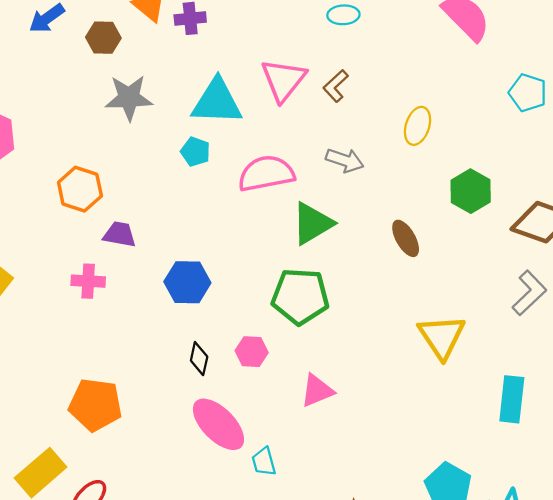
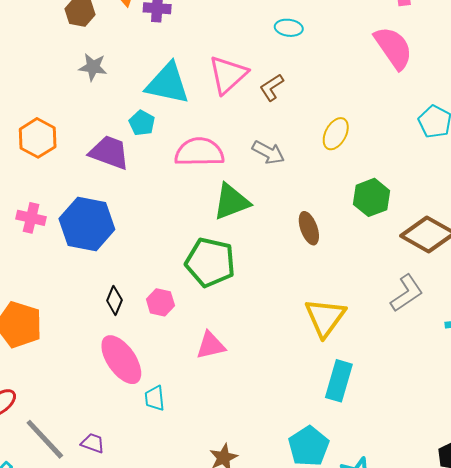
gray star: (129, 98) -> (93, 67), size x0.7
purple trapezoid: (119, 234) -> (109, 152), moved, size x1.4
blue hexagon: (187, 282) -> (87, 224), moved, size x1.4
cyan rectangle: (512, 399) -> (339, 381), moved

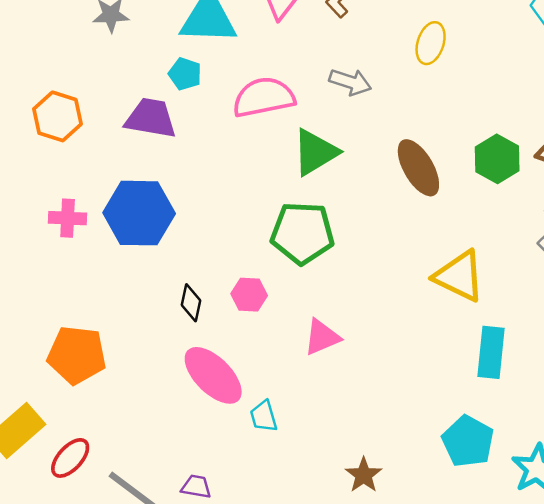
green hexagon: (371, 197) -> (497, 159), moved
brown ellipse: (309, 228) -> (418, 168), size x1.4
yellow triangle: (325, 318) -> (459, 276), turned -30

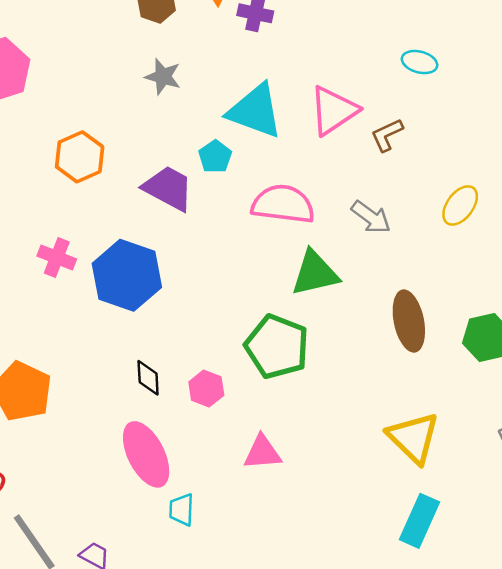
black diamond: (191, 303) -> (148, 378), turned -33

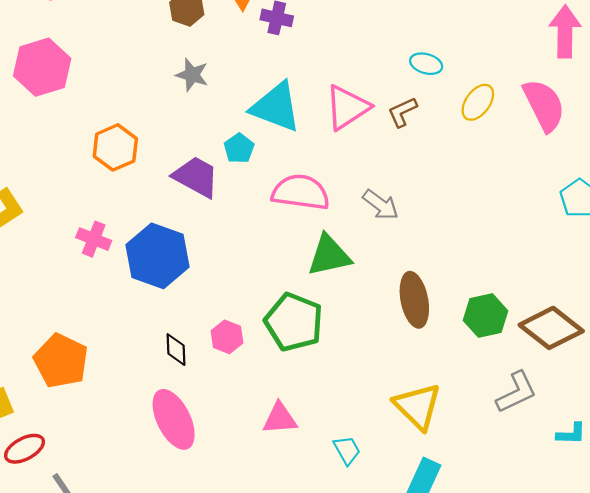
brown L-shape: (387, 135) -> (402, 112), moved
yellow ellipse: (460, 205) -> (478, 102), moved
pink hexagon: (206, 389) -> (227, 337), moved
cyan trapezoid: (181, 510) -> (347, 450), moved, turned 148

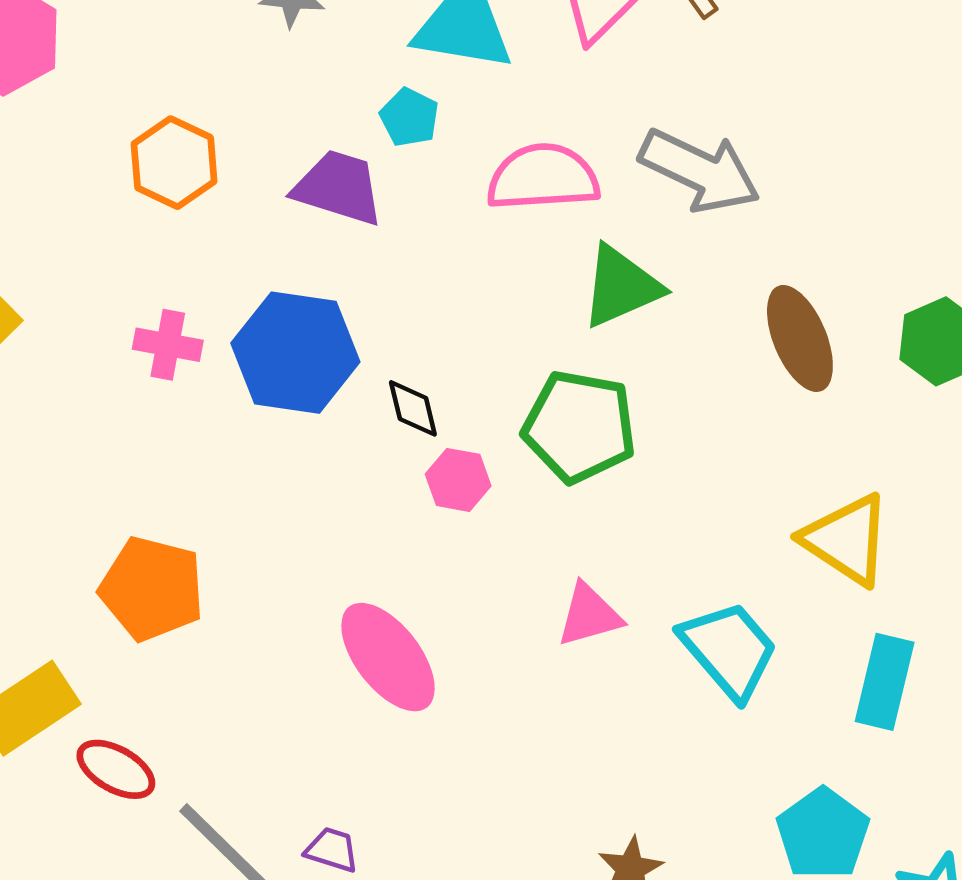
gray arrow: (381, 205) -> (700, 171), size x1.6
black diamond: (176, 350) -> (413, 408), moved
red ellipse: (25, 449) -> (116, 769), turned 69
cyan trapezoid: (347, 450) -> (729, 650), size x1.8

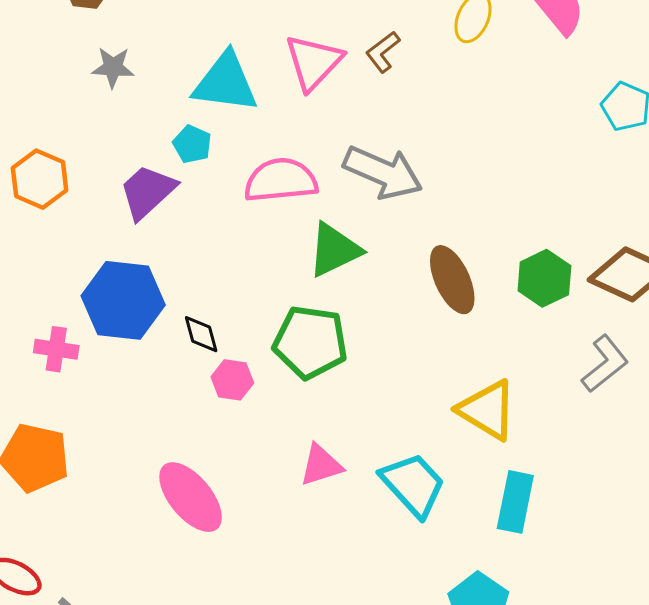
purple trapezoid: (338, 188) -> (148, 192), turned -58
pink cross: (168, 345) -> (56, 349), moved

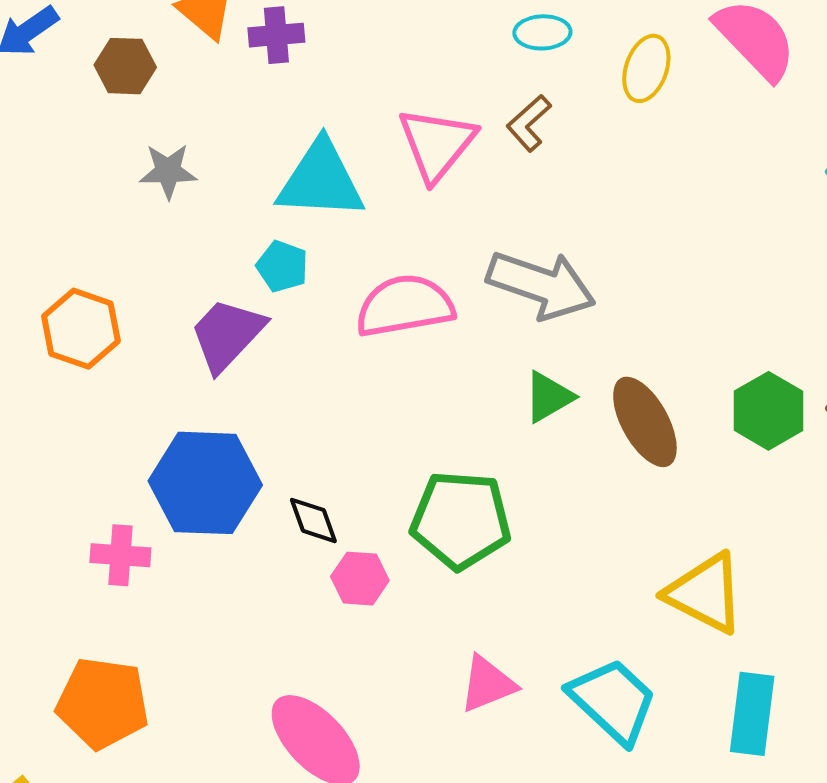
green triangle: (334, 250) -> (549, 397), moved, size x0.7

